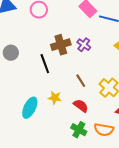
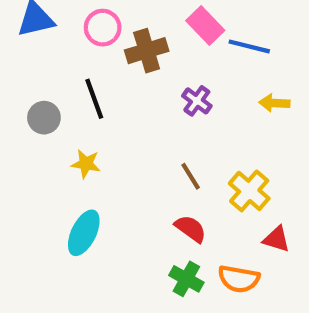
brown cross: (61, 45) -> (147, 51), moved
black line: (45, 64) -> (94, 99), moved
yellow star: (55, 98) -> (86, 164), moved

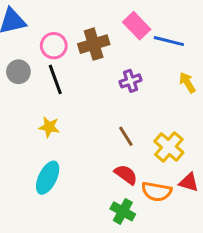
pink circle: (103, 28) -> (54, 46), moved
purple cross: (197, 101) -> (130, 81), turned 35
yellow arrow: (274, 103) -> (187, 82), turned 55
gray circle: (44, 118) -> (18, 72), moved
orange semicircle: (239, 279) -> (157, 191), moved

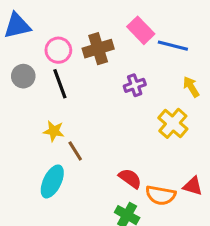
brown line: (126, 136) -> (75, 151), moved
yellow cross: (169, 147) -> (173, 123), moved

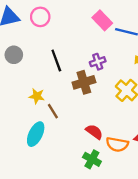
brown cross: (98, 49) -> (84, 82), moved
pink circle: (58, 50) -> (40, 17), moved
black line: (60, 84) -> (56, 61), moved

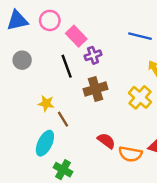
pink rectangle: (102, 20) -> (76, 36), moved
purple cross: (98, 62) -> (93, 55), moved
green cross: (92, 159) -> (63, 170), moved

